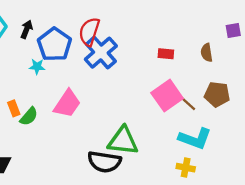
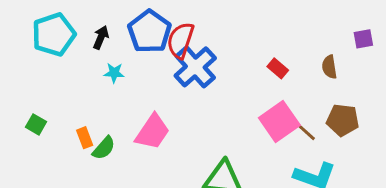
blue pentagon: (54, 44) -> (150, 32), moved
red rectangle: (166, 54) -> (278, 68), turned 35
cyan star: (37, 67) -> (114, 73), moved

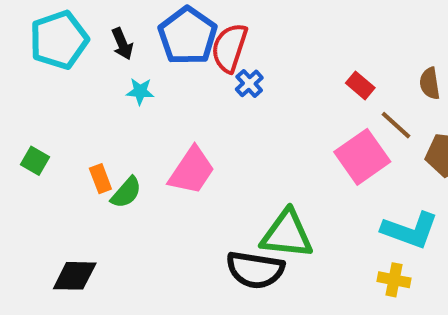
black arrow: (101, 37) -> (122, 44), turned 135
blue cross: (195, 67) -> (249, 83), size x0.5
brown line: (304, 130) -> (396, 125), moved

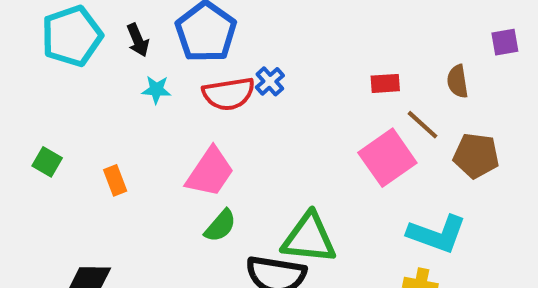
red semicircle: (229, 48) -> (229, 94), moved, turned -117
red rectangle: (360, 85) -> (385, 83), turned -44
green semicircle: (126, 193) -> (220, 226), moved

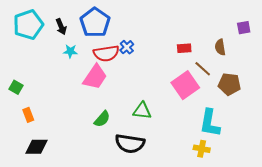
pink trapezoid: (210, 172) -> (95, 77), moved
orange rectangle: (115, 180) -> (28, 115), moved
cyan L-shape: (437, 234) -> (210, 123), turned 80
green triangle: (309, 238) -> (142, 111), moved, size x0.7

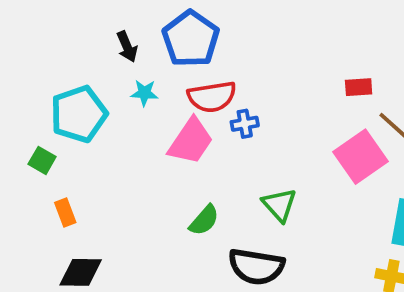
cyan pentagon: (28, 25) -> (79, 114), moved
blue cross: (127, 47) -> (245, 124), moved, turned 32
green triangle: (142, 111) -> (279, 205), turned 42

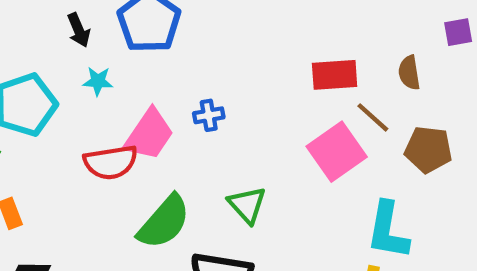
red rectangle: (359, 87) -> (335, 75), size x1.5
red semicircle: (212, 97) -> (111, 162), moved
green semicircle: (204, 220) -> (164, 222), size x1.6

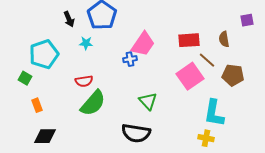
cyan star: (98, 81) -> (86, 43), moved
pink trapezoid: (149, 135) -> (143, 44), moved
red semicircle: (111, 162) -> (84, 81), size x0.7
green semicircle: (164, 222) -> (93, 103), moved

